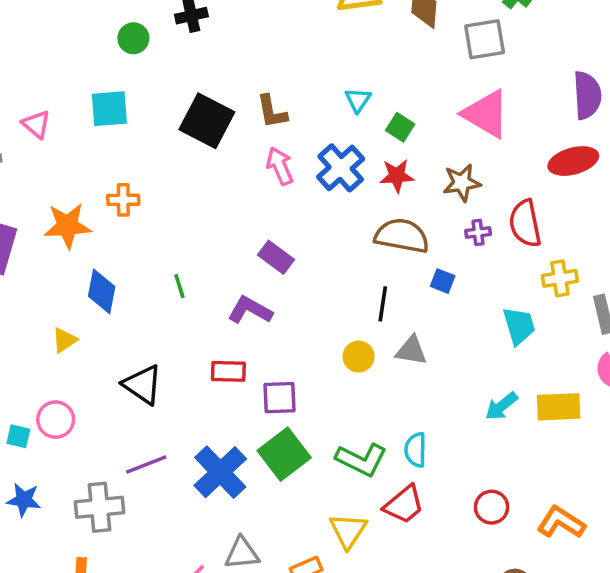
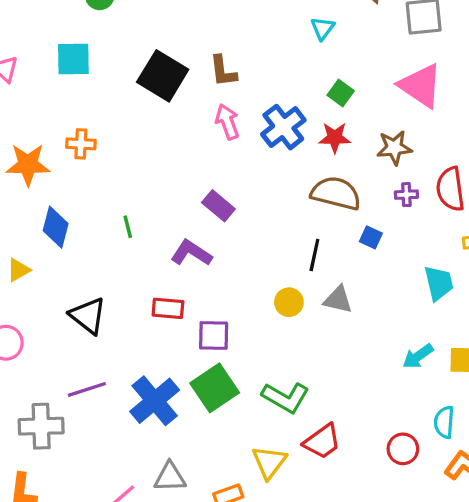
cyan triangle: (358, 100) -> (323, 28), moved
cyan semicircle: (416, 450) -> (444, 422), moved

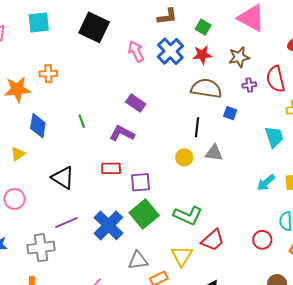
brown L-shape: (223, 71) -> (167, 16), moved, turned -85
gray triangle: (170, 477) -> (138, 260), moved

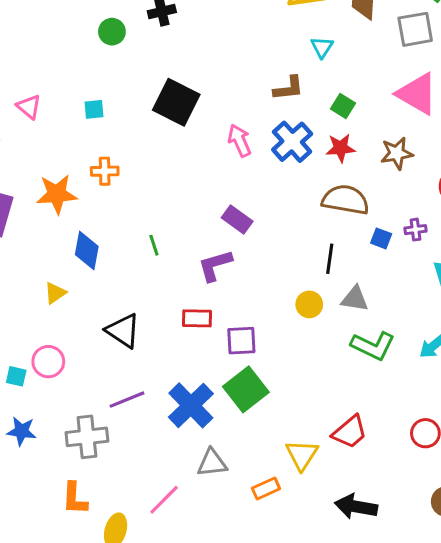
cyan square: (39, 22) -> (94, 109), moved, size x0.6
purple cross: (249, 85) -> (415, 230), moved
purple L-shape: (122, 133) -> (215, 265), turned -45
green L-shape: (188, 216) -> (373, 346), moved
gray triangle: (138, 260) -> (212, 463), moved

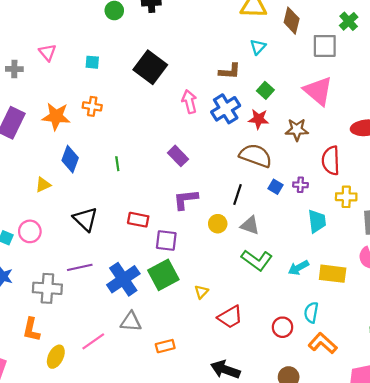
purple L-shape: (215, 265) -> (186, 199), moved
yellow triangle: (302, 455) -> (201, 292), moved, size x0.6

